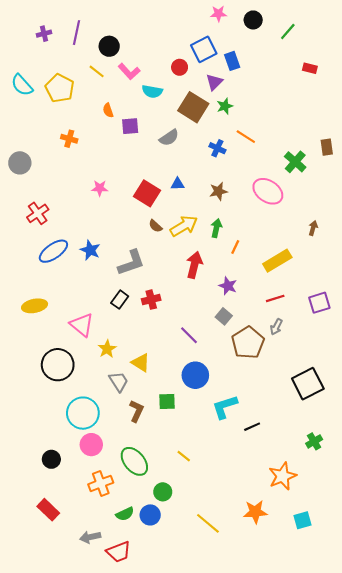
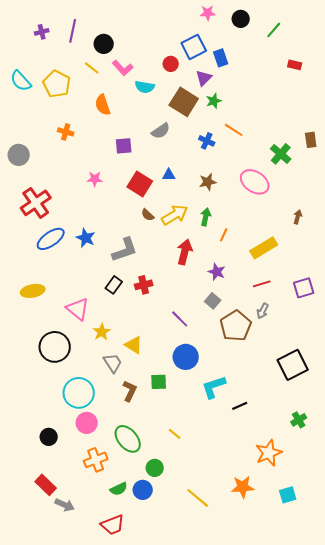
orange semicircle: (108, 110) -> (103, 105), size x1.5
purple square: (130, 126) -> (124, 146), moved
red cross: (38, 213) -> (36, 203), size x1.4
gray arrow: (90, 537) -> (65, 505), moved, turned -144

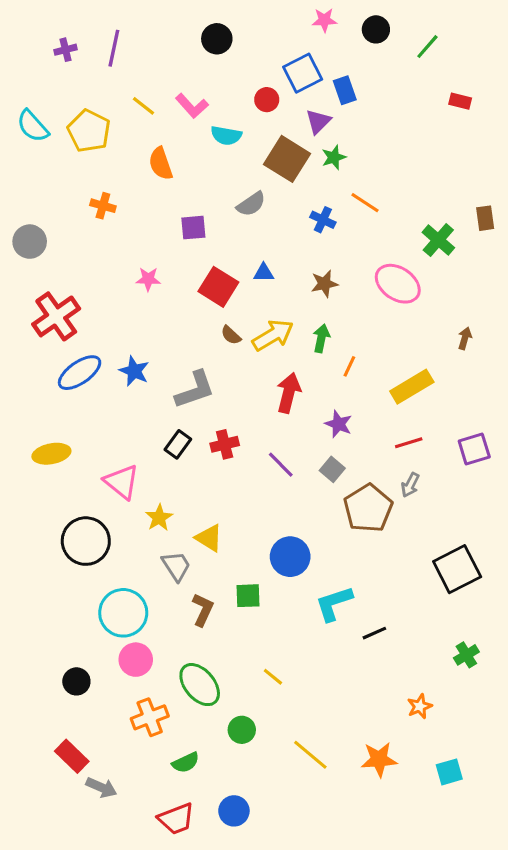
black circle: (104, 44) -> (217, 39), moved
purple line: (180, 319) -> (281, 465), moved
orange star: (269, 453) -> (420, 706), size x0.6
blue circle: (143, 490) -> (234, 811), moved
yellow line: (198, 498) -> (310, 755), moved

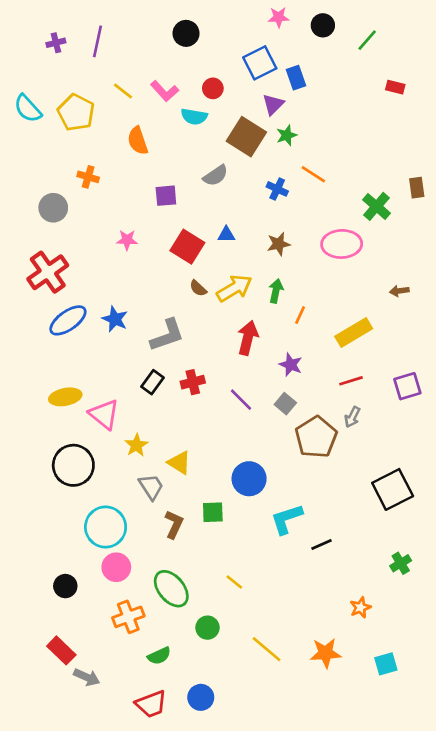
red circle: (267, 100) -> (213, 88), moved
gray circle: (30, 242) -> (53, 208), moved
pink ellipse: (398, 284) -> (342, 244), turned -36
brown arrow: (465, 338) -> (399, 291), turned -114
yellow ellipse: (51, 454) -> (65, 397), moved

